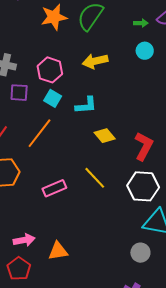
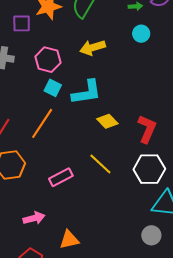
purple square: (19, 93) -> (22, 23), moved
cyan L-shape: (86, 105) -> (87, 92), size x1.4
pink arrow: (24, 240) -> (34, 218), moved

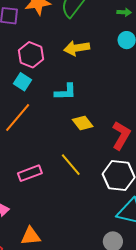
cyan square: (53, 88) -> (23, 82), moved
cyan L-shape: (87, 92) -> (65, 92), size x0.7

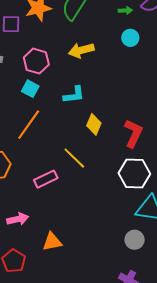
yellow diamond: (83, 123) -> (94, 124), turned 65
yellow line: (71, 165) -> (74, 158), moved

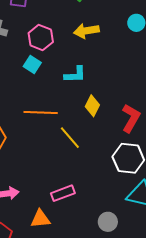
orange line: (29, 125) -> (41, 112), moved, turned 52
pink rectangle: (46, 179) -> (63, 193), moved
gray circle: (135, 240) -> (108, 222), moved

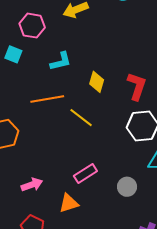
cyan square: (32, 65) -> (13, 54), moved
cyan L-shape: (75, 75) -> (61, 61), moved
gray circle: (108, 222) -> (127, 187), moved

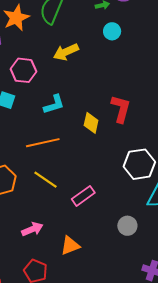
red L-shape: (137, 86) -> (121, 109), moved
yellow line: (81, 118) -> (45, 180), moved
pink rectangle: (85, 173) -> (83, 196), moved

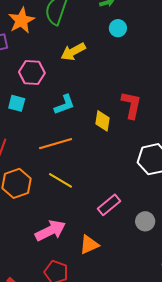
pink rectangle: (83, 196) -> (109, 205), moved
pink arrow: (32, 229) -> (50, 231), size x1.4

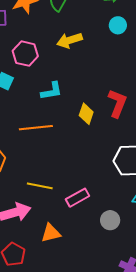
yellow line: (61, 180) -> (40, 186), moved, turned -30

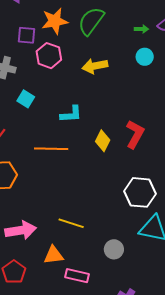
pink hexagon: (25, 54) -> (49, 56), moved
yellow line: (40, 186) -> (71, 223), moved
pink rectangle: (78, 198) -> (77, 276), moved, turned 35

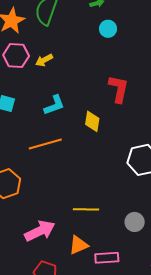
yellow arrow: (95, 66) -> (44, 60), moved, size x0.7
red L-shape: (135, 134) -> (119, 89), moved

